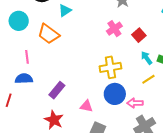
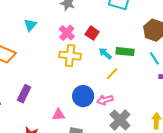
cyan triangle: (65, 10) -> (30, 25), moved
yellow cross: (110, 67) -> (70, 56), moved, turned 30
purple rectangle: (57, 90) -> (24, 94), moved

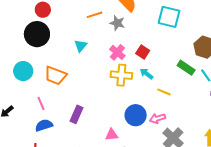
green rectangle: (125, 52) -> (186, 68), moved, turned 30
cyan arrow: (105, 53) -> (146, 74), moved
yellow line: (112, 74) -> (164, 92), turned 72

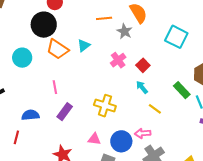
yellow cross: (121, 75) -> (105, 106), moved
orange trapezoid: (55, 76) -> (58, 49), moved
pink line: (41, 103) -> (55, 87), moved
blue circle: (136, 115) -> (121, 141), moved

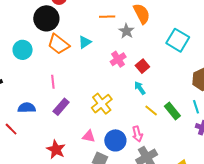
green rectangle: (182, 90) -> (172, 111), moved
yellow cross: (105, 106) -> (102, 104), turned 30
pink arrow: (143, 133) -> (137, 134), turned -105
red line: (16, 137) -> (11, 129), turned -64

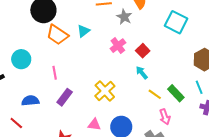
cyan circle: (23, 50) -> (21, 59), moved
pink arrow: (137, 134) -> (165, 117), moved

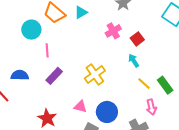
cyan circle: (21, 59) -> (31, 30), moved

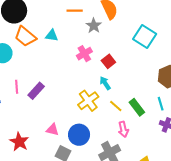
cyan triangle: (81, 12) -> (52, 35), turned 40
pink line: (47, 50) -> (17, 87), moved
yellow cross: (95, 74) -> (88, 101), moved
purple rectangle: (54, 76) -> (36, 91), moved

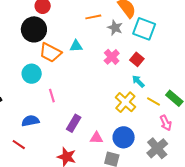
cyan square: (145, 37) -> (144, 29), moved
pink line: (17, 87) -> (52, 96), moved
purple rectangle: (36, 91) -> (74, 123), moved

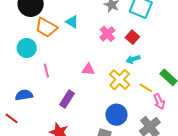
cyan triangle: (76, 46) -> (72, 22), turned 32
cyan arrow: (138, 81) -> (133, 59), turned -64
yellow line: (153, 101) -> (146, 88), moved
pink triangle: (97, 138) -> (88, 69), moved

